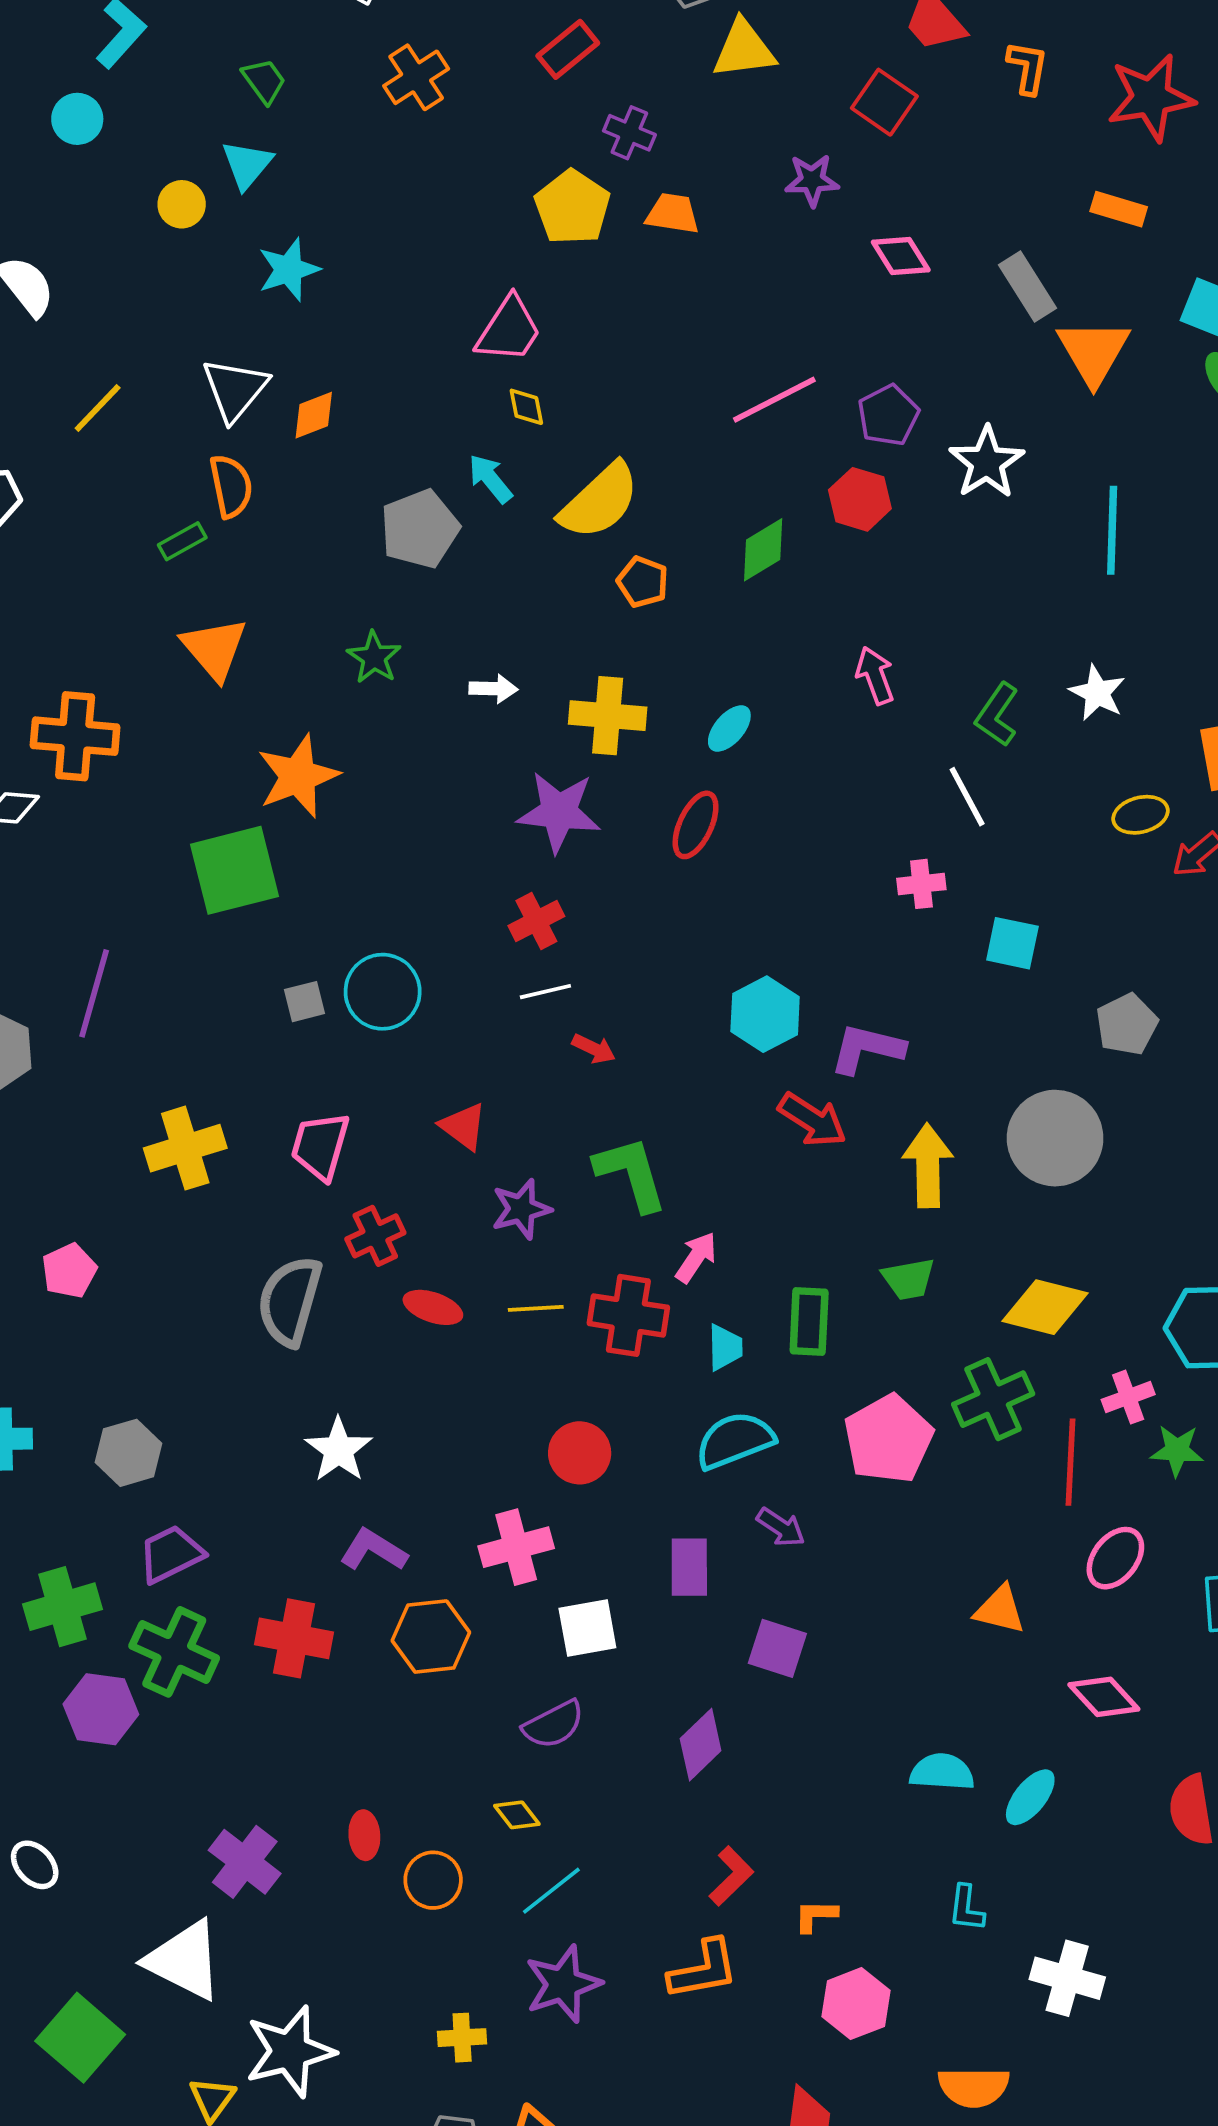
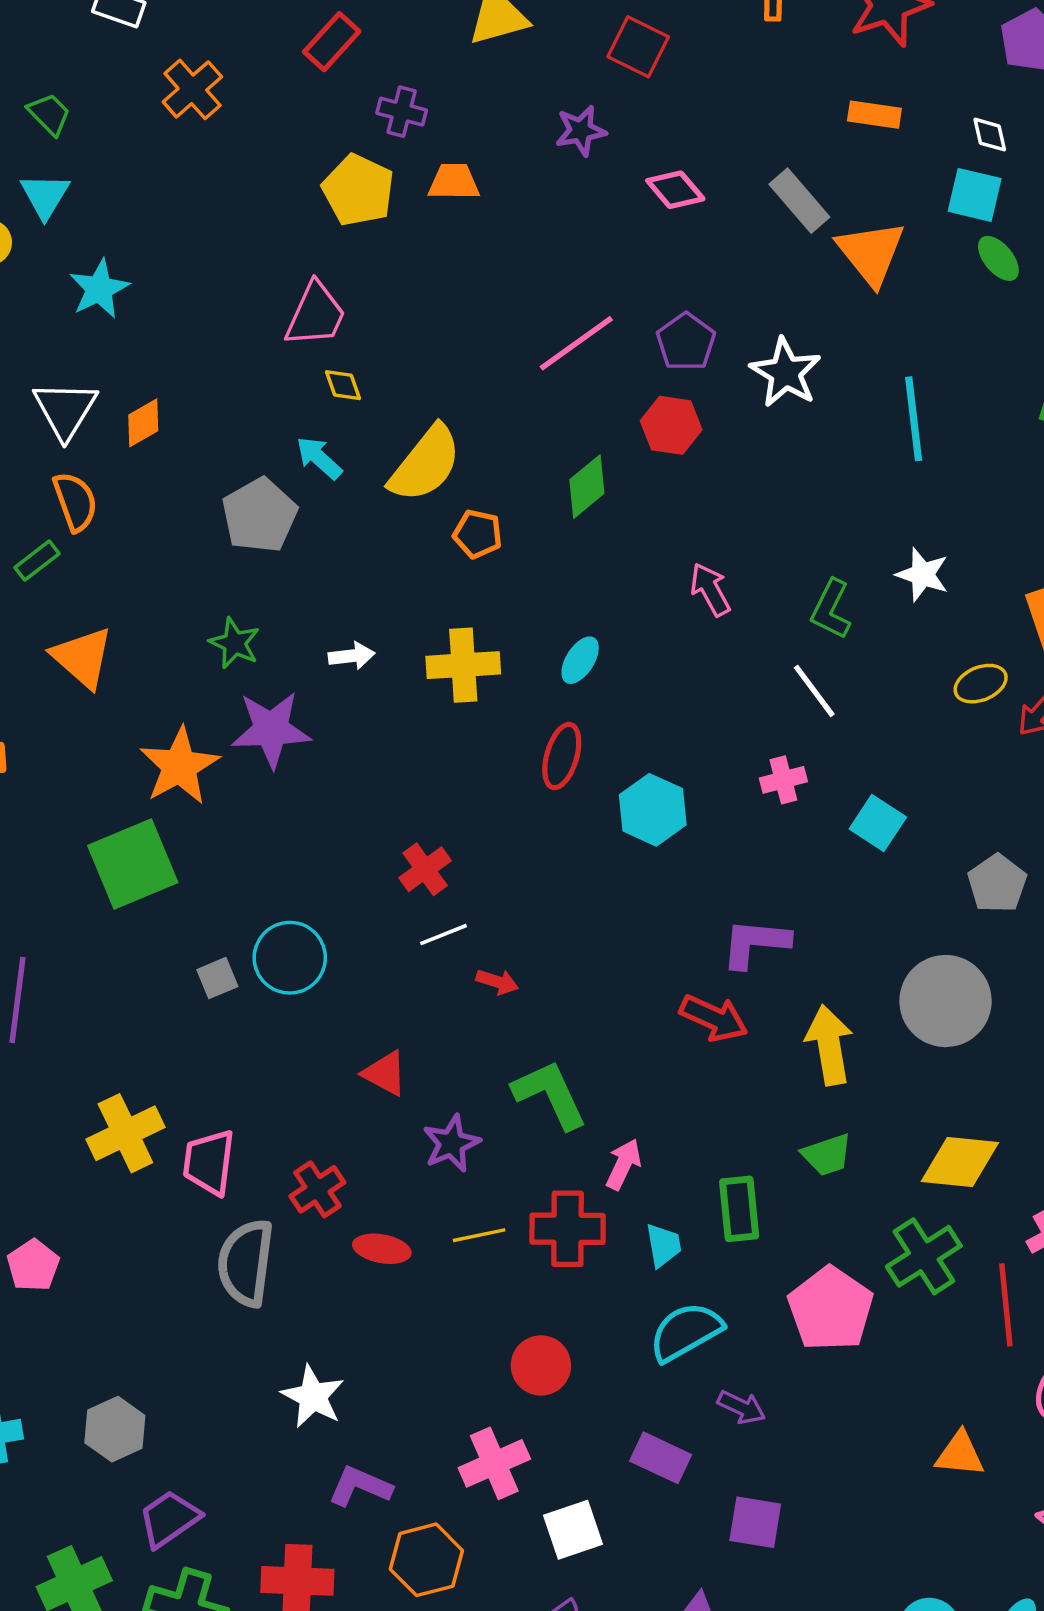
purple star: (559, 812) -> (271, 729), moved
cyan square: (1012, 943) -> (878, 823), turned 30
cyan hexagon: (765, 1014) -> (653, 810), moved
pink trapezoid: (320, 1146) -> (209, 1162), moved
purple rectangle: (689, 1567) -> (661, 1458), turned -56

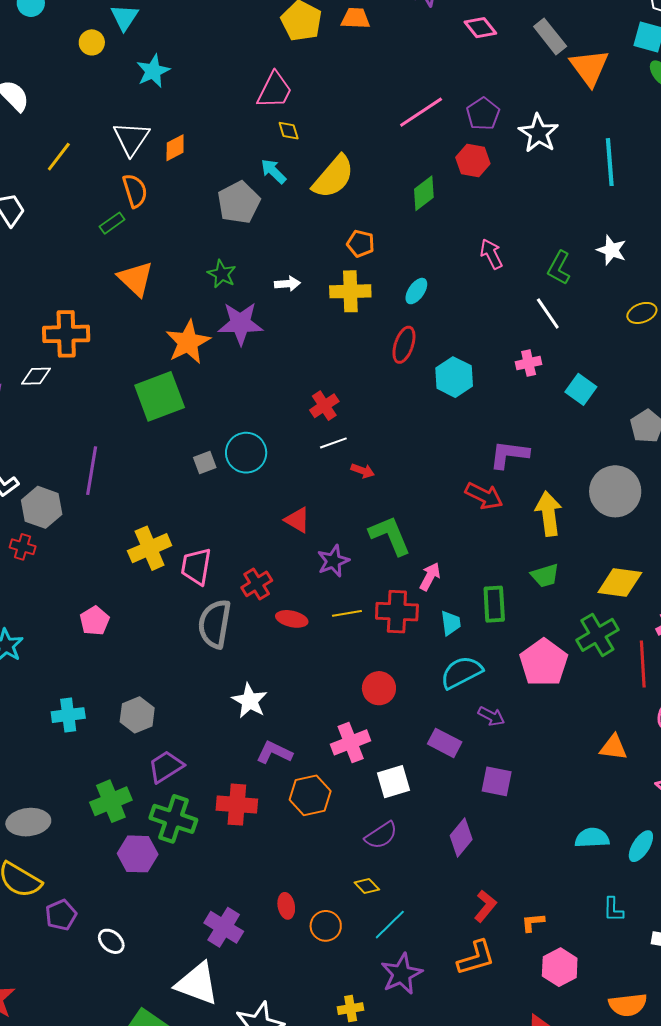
orange pentagon: (478, 534) -> (361, 244), moved

